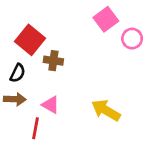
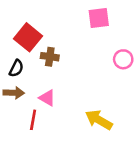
pink square: (106, 19) -> (99, 18), turned 30
pink circle: (132, 39) -> (123, 59), moved
yellow arrow: (106, 110) -> (99, 120), moved

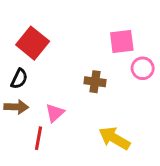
pink square: (99, 18) -> (122, 42), moved
brown cross: (50, 57) -> (95, 82), moved
pink triangle: (47, 98) -> (55, 113), turned 48

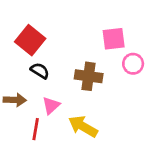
black semicircle: (19, 79) -> (40, 71), moved, turned -84
brown cross: (95, 82) -> (89, 76), size x1.4
yellow arrow: (114, 138) -> (83, 126), moved

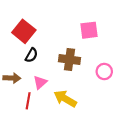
pink circle: (133, 64) -> (104, 72), moved
black semicircle: (40, 71) -> (31, 55), turned 88

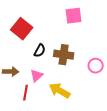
pink square: (89, 30) -> (74, 16), moved
black semicircle: (31, 55) -> (40, 51), moved

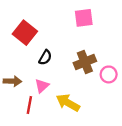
brown cross: (64, 55) -> (85, 62), moved, turned -30

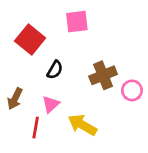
pink square: (84, 18) -> (77, 22), moved
brown arrow: (12, 81) -> (15, 99), turned 114

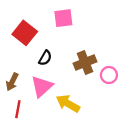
pink triangle: (51, 104) -> (42, 86), size x1.5
red line: (36, 128) -> (18, 109), moved

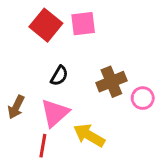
red square: (25, 33) -> (46, 25), moved
red line: (18, 109) -> (43, 146), moved

